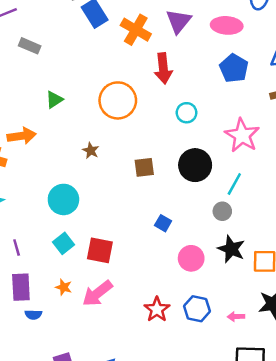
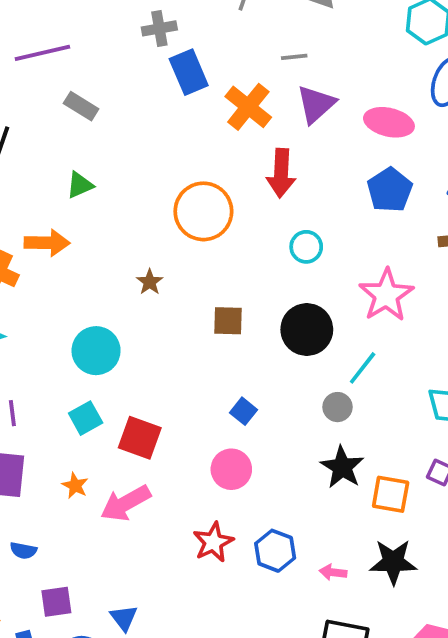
green triangle: (54, 100) -> (80, 185), moved
pink circle: (191, 258) -> (231, 469), moved
blue semicircle: (33, 315) -> (23, 551), moved

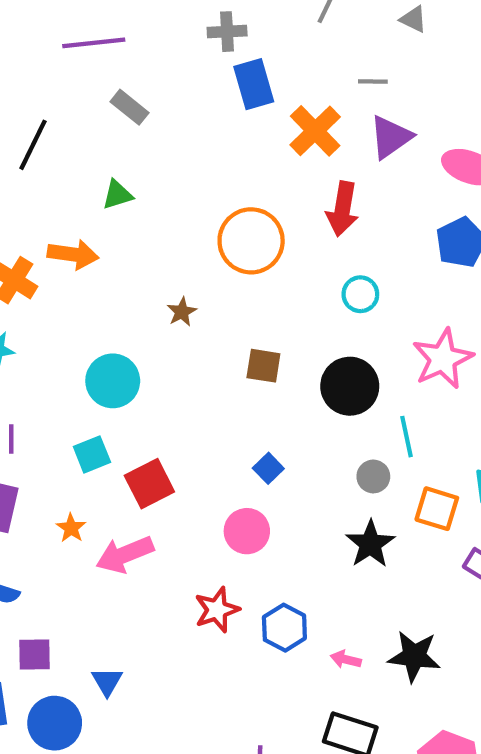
cyan line: (363, 368) -> (406, 437), turned -57
red square: (140, 438) -> (149, 484), turned 36
orange square: (391, 494) -> (437, 509), moved

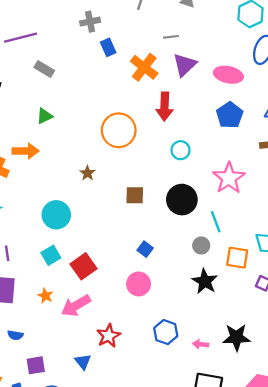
blue rectangle: (254, 84) -> (108, 47), size x0.7
red star: (217, 610) -> (109, 336), moved
blue triangle: (107, 682) -> (83, 362), moved

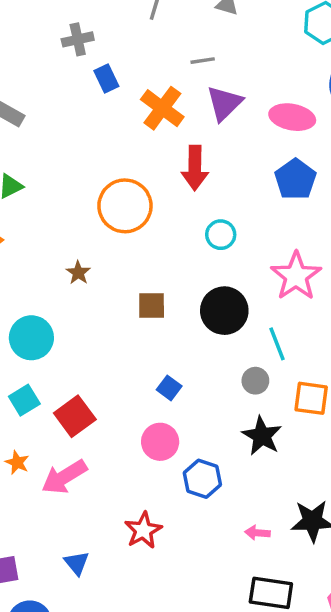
blue hexagon: (166, 332) -> (202, 479), moved
red star: (109, 336) -> (143, 530), moved

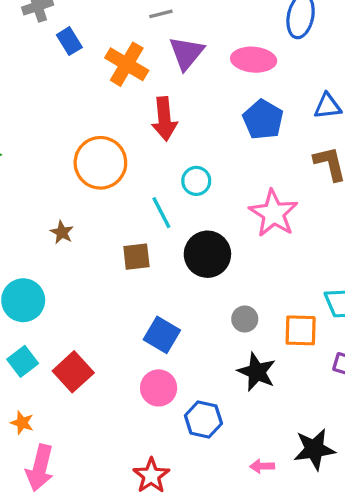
cyan line: (277, 344) -> (161, 213), moved
blue square: (169, 388) -> (162, 335), size x1.5
pink arrow: (64, 477) -> (40, 468), moved, turned -39

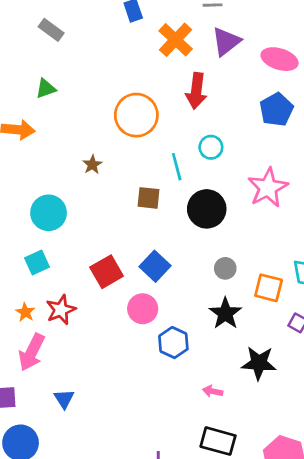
red square: (73, 372) -> (107, 272), moved
black star: (314, 449) -> (259, 363), moved
red star: (151, 476) -> (61, 310), moved

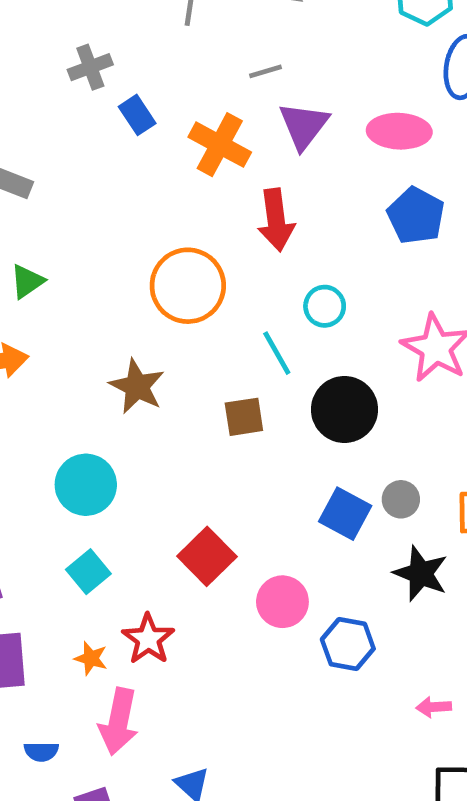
brown star: (92, 165) -> (137, 386), size x1.6
blue square: (155, 266) -> (345, 514), moved

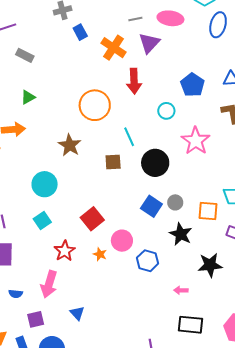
pink ellipse: (399, 131) -> (170, 18), moved
cyan circle: (325, 306) -> (166, 111), moved
orange star: (91, 658) -> (100, 254), moved

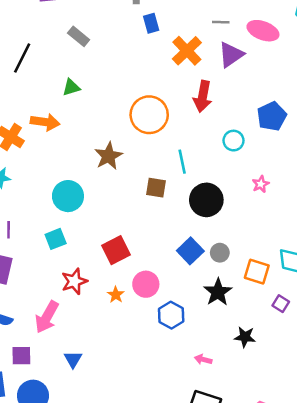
pink star: (196, 141) -> (261, 184), size x0.5
black star: (210, 265) -> (245, 337), size x0.7

